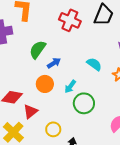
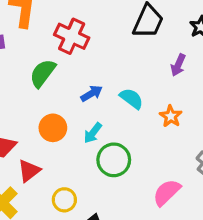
red cross: (70, 20) -> (72, 36), moved
blue arrow: (54, 63) -> (92, 93), moved

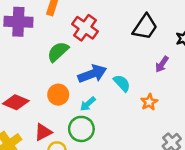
blue arrow: (92, 93) -> (92, 74), size x1.6
green circle: (114, 160) -> (81, 129), moved
red triangle: (29, 171) -> (43, 132), moved

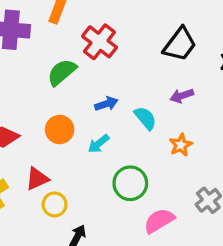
purple arrow: (162, 64) -> (182, 96), moved, turned 35
blue arrow: (92, 74) -> (106, 104), size x0.6
green circle: (81, 129) -> (130, 183), moved

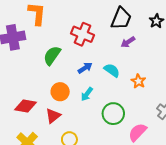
red cross: (99, 42) -> (83, 34), moved
purple arrow: (182, 96) -> (128, 42), moved
red triangle: (37, 179) -> (53, 116), moved

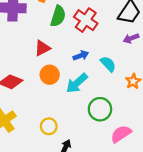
green semicircle: (52, 55) -> (58, 16), moved, turned 150
cyan arrow: (87, 94) -> (77, 83), size x1.5
red triangle: (53, 116) -> (42, 48), moved

